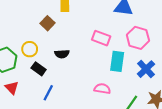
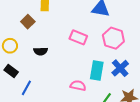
cyan rectangle: (117, 61) -> (97, 71), moved
black rectangle: (39, 69) -> (11, 71), moved

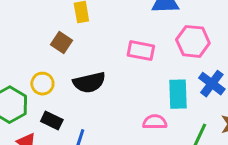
black semicircle: (41, 51) -> (89, 82), size x1.5

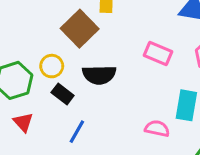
brown square: (61, 43) -> (80, 29), size x1.6
black rectangle: (52, 121) -> (63, 94), moved

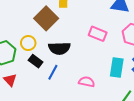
pink semicircle: (157, 129) -> (87, 82), moved
blue line: (77, 132) -> (53, 72), moved

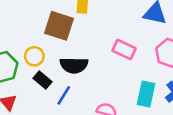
brown square: (46, 18) -> (59, 26), turned -30

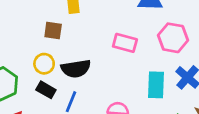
brown square: (59, 26) -> (53, 30), size x0.6
yellow circle: (34, 56) -> (44, 64), moved

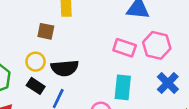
pink rectangle: (125, 43) -> (125, 48), moved
cyan rectangle: (156, 85) -> (123, 87), moved

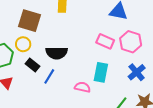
brown square: (46, 31) -> (29, 21), moved, size x1.6
yellow circle: (35, 62) -> (23, 44), moved

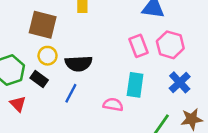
pink rectangle: (105, 41) -> (138, 46), turned 48
yellow circle: (23, 44) -> (48, 56), moved
black rectangle: (32, 65) -> (39, 79), moved

